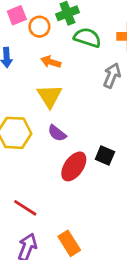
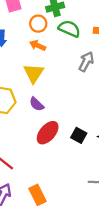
orange circle: (39, 27) -> (38, 24), moved
black square: (105, 155) -> (79, 135), moved

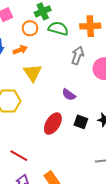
orange arrow: (38, 45) -> (20, 50), moved, turned 144
purple semicircle: (37, 104) -> (69, 95), moved

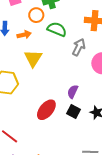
green semicircle: (58, 29) -> (57, 29), moved
purple semicircle: (69, 95) -> (73, 92), moved, turned 72

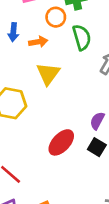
green semicircle: (57, 29) -> (82, 37), turned 48

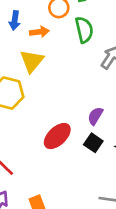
yellow triangle: (48, 74) -> (32, 61), moved

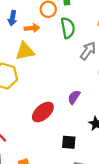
yellow triangle: (32, 61) -> (25, 51), turned 36
black square: (93, 143) -> (69, 142), moved, turned -32

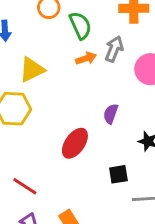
orange arrow: (32, 28) -> (86, 58), moved

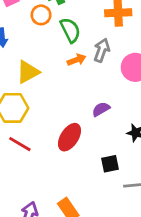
purple semicircle: (111, 114) -> (101, 109), turned 42
red line: (25, 186) -> (20, 144), moved

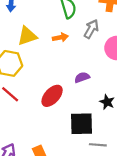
orange arrow: (77, 60) -> (60, 37), moved
black square: (110, 164) -> (82, 124), size x1.6

